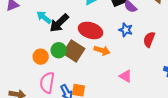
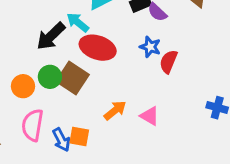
cyan arrow: (44, 17) -> (78, 22), moved
red semicircle: (149, 39) -> (168, 62), moved
orange arrow: (102, 50) -> (115, 110), moved, turned -56

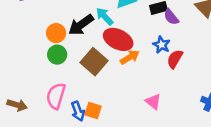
green circle: (50, 77) -> (57, 55), moved
orange circle: (23, 86) -> (56, 33), moved
orange arrow: (115, 110) -> (130, 57), moved

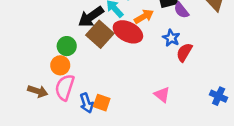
orange circle: (56, 33) -> (60, 65), moved
orange arrow: (130, 57) -> (144, 16), moved
brown square: (94, 62) -> (100, 34), moved
brown arrow: (17, 105) -> (38, 91), moved

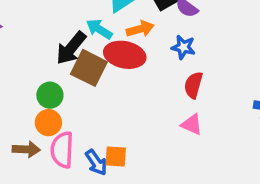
orange arrow: (144, 16) -> (140, 29), turned 30
red semicircle: (184, 52) -> (193, 85), moved
brown arrow: (38, 91) -> (26, 149), moved

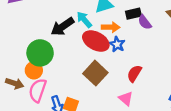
blue star: (183, 47) -> (117, 44), moved
brown square: (89, 68) -> (95, 73), moved
green circle: (50, 95) -> (40, 53), size x1.5

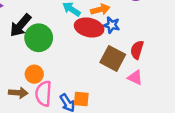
black arrow: (63, 27) -> (21, 25), moved
green circle: (40, 53) -> (39, 38), moved
brown square: (95, 73) -> (113, 58), moved

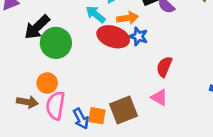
brown square: (113, 58) -> (124, 110), moved, turned 35

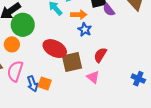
red ellipse: (113, 37) -> (55, 49), moved
orange circle: (47, 83) -> (12, 44), moved
brown square: (124, 110) -> (72, 62), moved

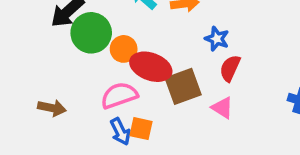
blue star: (85, 30) -> (217, 39), moved
orange circle: (12, 44) -> (124, 49), moved
pink semicircle: (15, 71) -> (119, 95), moved, turned 60

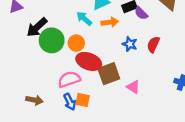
orange circle: (124, 49) -> (76, 43), moved
red semicircle: (230, 68) -> (153, 44), moved
brown arrow: (52, 108) -> (34, 100), moved

